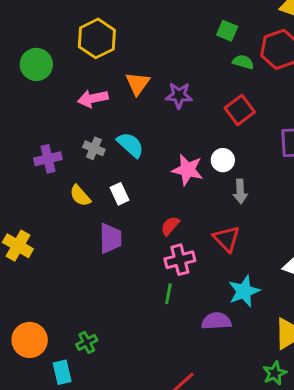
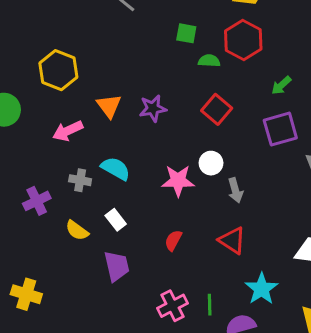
pink cross: (180, 260) -> (173, 306), moved
green line: (168, 294) -> (210, 305), moved

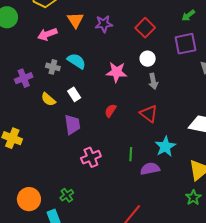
white circle: (211, 163) -> (148, 59), moved
pink cross: (173, 306) -> (91, 157), moved

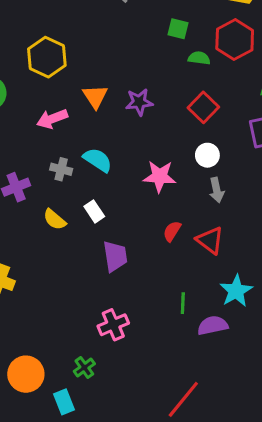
red semicircle: (110, 111) -> (172, 231), moved
purple trapezoid: (72, 125) -> (115, 256), moved
pink cross: (91, 157) -> (113, 325), moved

